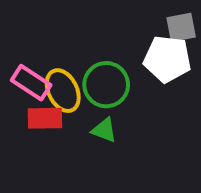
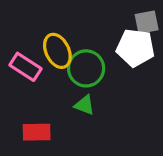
yellow ellipse: (63, 91) -> (57, 51), moved
red rectangle: (45, 118) -> (37, 132), moved

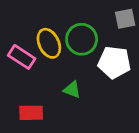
white pentagon: (135, 48) -> (114, 62), moved
green circle: (86, 68) -> (82, 39), moved

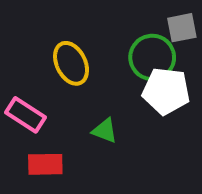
green circle: (82, 39) -> (152, 57), moved
pink rectangle: (22, 57) -> (26, 115), moved

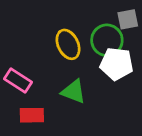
yellow ellipse: (71, 63) -> (68, 44), moved
green triangle: (105, 131) -> (74, 92), size x1.4

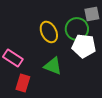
red rectangle: (32, 115) -> (23, 83), turned -72

